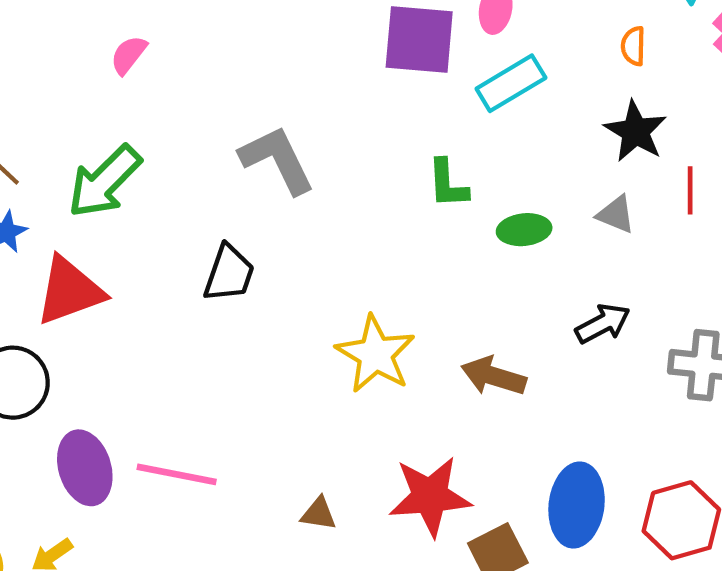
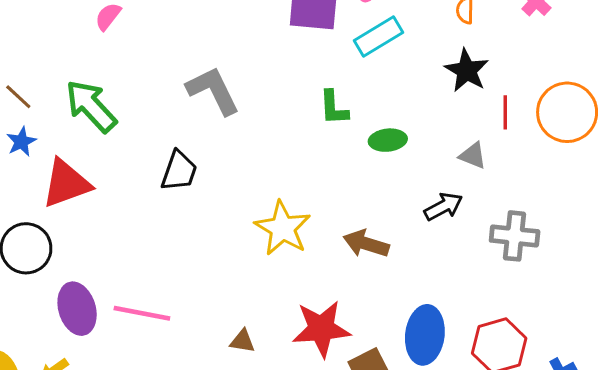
green arrow: (104, 182) -> (91, 106), turned 92
gray triangle: (616, 214) -> (473, 156), moved

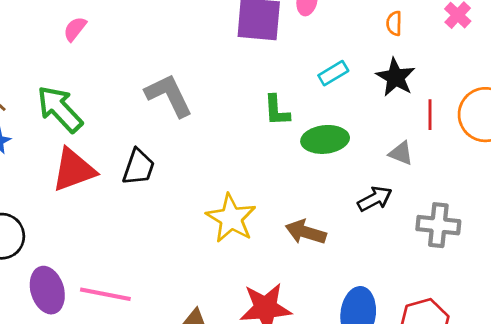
cyan rectangle: (378, 37) -> (333, 73), moved, size x0.7
green ellipse: (388, 140) -> (325, 139), size x1.4
red triangle: (66, 183) -> (74, 170), moved

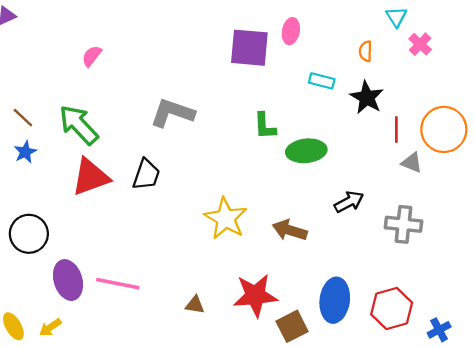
cyan rectangle: (333, 73) -> (322, 81), moved, turned 45
gray L-shape: (169, 95) -> (172, 113), turned -45
gray triangle: (401, 153) -> (412, 163), moved

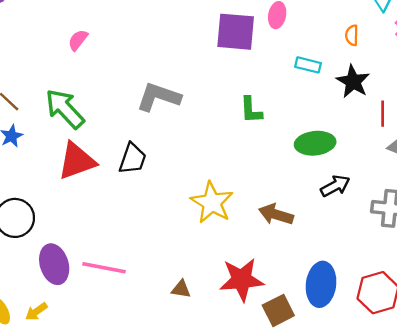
green ellipse: (306, 151) -> (315, 143), moved

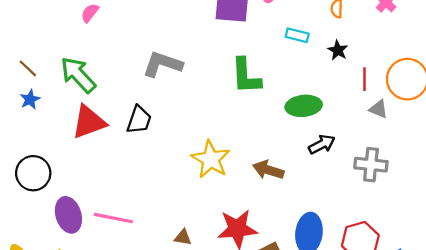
black star: (353, 82) -> (338, 50), size x0.7
green L-shape: (251, 110) -> (246, 76), size x1.5

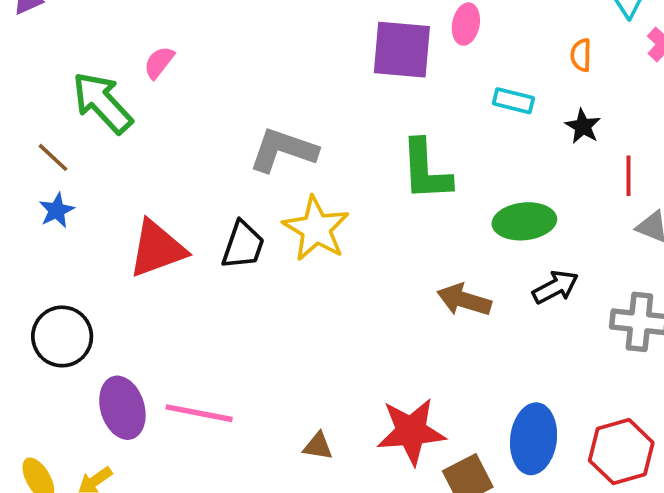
green arrow: (78, 75) -> (102, 103), moved
yellow star: (211, 159) -> (316, 229), moved
brown arrow: (268, 170) -> (464, 300), moved

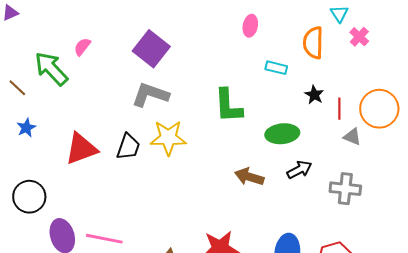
purple square: (402, 50) -> (151, 49), moved, turned 33
orange semicircle: (581, 55) -> (313, 43), size x1.8
black star: (583, 126) -> (314, 95), moved
brown line: (53, 157) -> (17, 88), moved
yellow star: (316, 229) -> (168, 138), turned -30

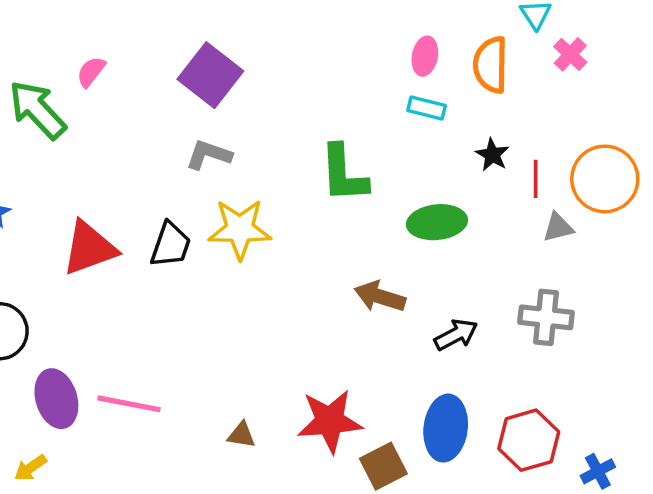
pink ellipse: (250, 26) -> (425, 56), moved
gray L-shape: (150, 95) -> (209, 155), size x0.7
gray triangle: (352, 137) -> (558, 227), turned -36
black arrow: (299, 170) -> (456, 335), moved

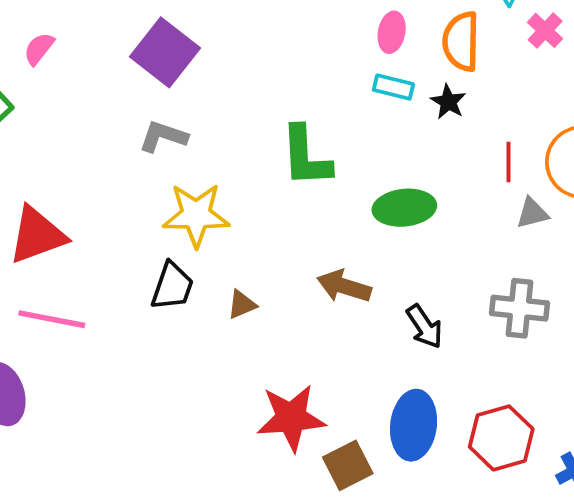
black star: (492, 155) -> (448, 102), moved
black trapezoid: (171, 245) -> (172, 286), moved
black arrow: (456, 335) -> (424, 326), turned 84
pink line: (129, 404) -> (52, 319), moved
brown triangle: (242, 435) -> (242, 305), moved, turned -32

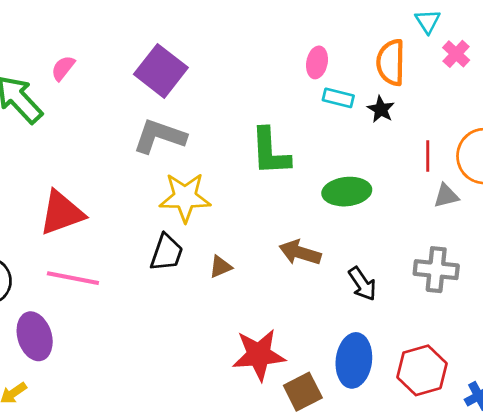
pink ellipse: (392, 32) -> (317, 62), moved
gray L-shape: (163, 136) -> (159, 136), size x1.4

